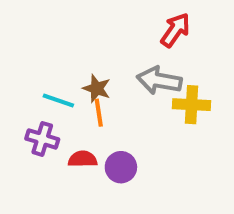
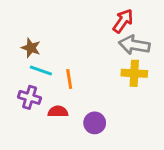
gray arrow: (159, 80) -> (134, 45), moved
brown star: (97, 88) -> (31, 48), moved
purple circle: (121, 167) -> (95, 123), moved

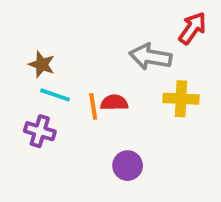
red arrow: (123, 21) -> (192, 28), moved
gray arrow: (134, 45) -> (150, 57), moved
red semicircle: (58, 112) -> (114, 103), moved

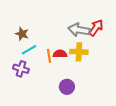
red arrow: (192, 28) -> (96, 28), moved
cyan line: (55, 95) -> (29, 50), turned -49
yellow cross: (181, 99) -> (79, 52), moved

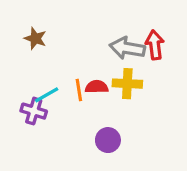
red arrow: (96, 28) -> (155, 45), turned -42
brown star: (22, 34) -> (35, 38), moved
cyan line: (29, 50) -> (47, 95), moved

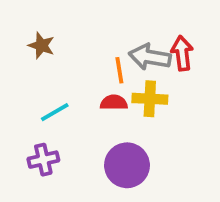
orange line: (79, 90) -> (119, 70), moved
purple cross: (34, 111) -> (43, 160), moved, turned -30
purple circle: (108, 140) -> (127, 165), size x1.5

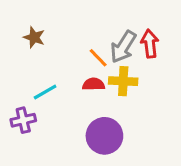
gray arrow: (150, 57) -> (123, 47), turned -68
orange line: (119, 70) -> (98, 58), turned -35
purple cross: (43, 160) -> (23, 120), moved

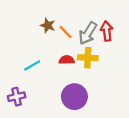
brown star: (34, 37) -> (48, 25), moved
orange line: (98, 58) -> (66, 32), moved
purple cross: (23, 120) -> (17, 97), moved

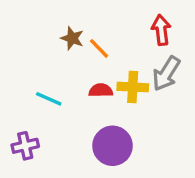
red arrow: (107, 31) -> (161, 30), moved
gray arrow: (88, 33) -> (166, 74), moved
cyan line: (32, 65) -> (49, 99), turned 54

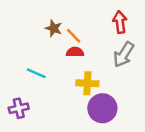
yellow cross: (133, 87) -> (87, 83), moved
red semicircle: (101, 90) -> (75, 52), moved
purple circle: (113, 146) -> (102, 108), moved

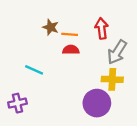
red arrow: (120, 22) -> (102, 28), moved
orange line: (74, 36) -> (70, 34), turned -42
yellow cross: (87, 83) -> (112, 79), moved

